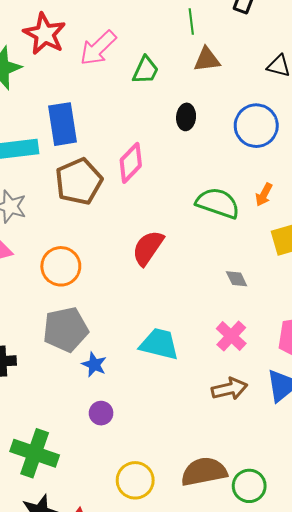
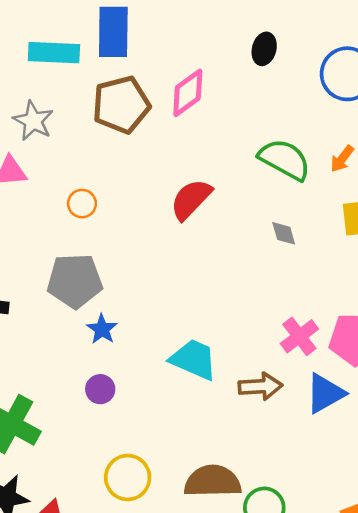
orange circle: (61, 266) -> (82, 204), size x0.6
gray diamond: (237, 279) -> (284, 233), moved
pink cross: (231, 336) -> (299, 336), moved
cyan trapezoid: (159, 344) -> (194, 359), moved

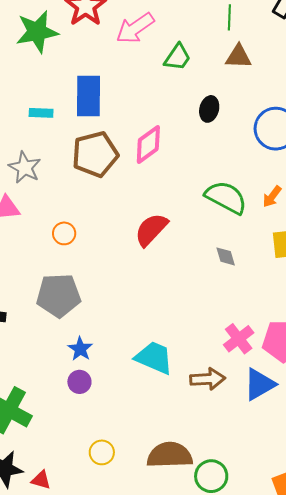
cyan rectangle: (54, 53) -> (41, 113), size x0.6
blue star: (102, 329) -> (80, 349), moved
yellow circle: (128, 478) -> (102, 452), size x0.7

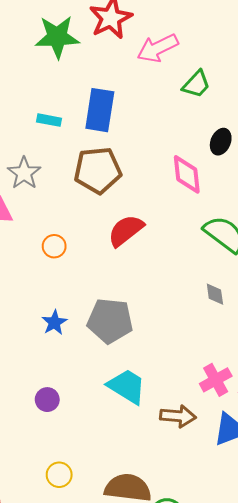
pink diamond: (148, 144) -> (187, 174), moved, turned -69
red semicircle: (151, 230) -> (126, 231), moved
gray pentagon: (59, 295) -> (110, 321), moved
blue star: (80, 349) -> (54, 323), moved

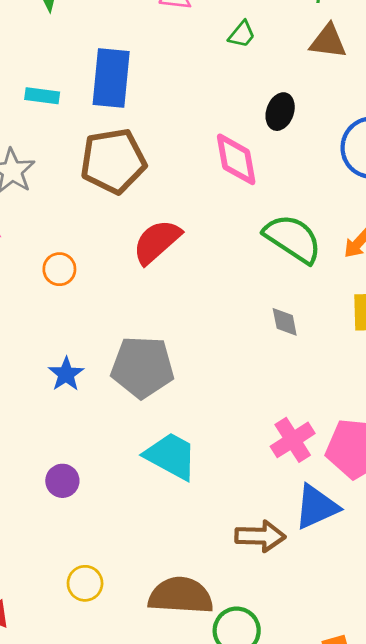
green trapezoid: (196, 84) -> (242, 34), size x0.7
brown arrow: (178, 416) -> (260, 536), moved

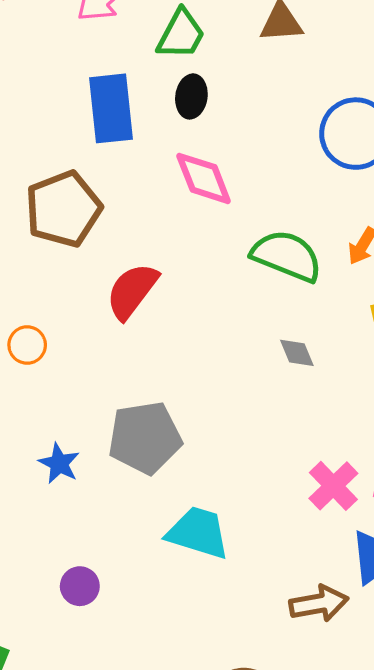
green trapezoid: (242, 34) -> (181, 34), size x1.6
blue rectangle: (111, 78) -> (111, 108), moved
black ellipse: (280, 112) -> (191, 96), moved

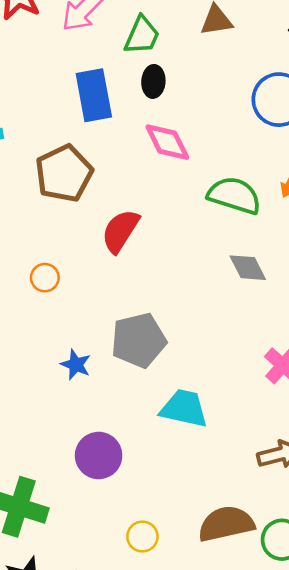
gray diamond: (297, 353) -> (248, 268), size x1.4
purple circle: (80, 586) -> (99, 455), size x1.6

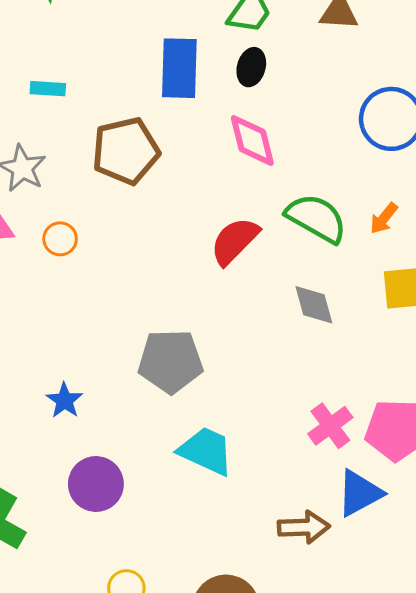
red semicircle: (120, 231) -> (235, 241), moved
orange circle: (45, 278) -> (60, 239), moved
blue star: (76, 365) -> (64, 400), moved

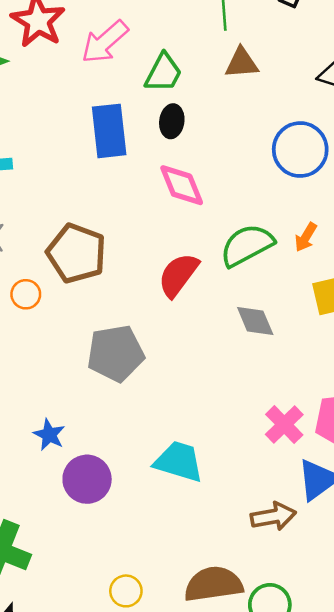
brown pentagon: (126, 151) -> (76, 253), moved, turned -30
green semicircle: (316, 218) -> (247, 245), turned -50
gray pentagon: (170, 361) -> (116, 353), moved
purple circle: (96, 484) -> (87, 479), moved

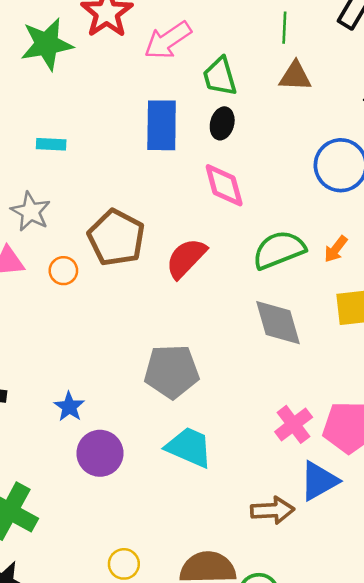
green trapezoid: (163, 73) -> (220, 76), turned 129
red semicircle: (178, 275) -> (186, 258), moved
gray diamond: (255, 321) -> (278, 323), size x1.4
gray pentagon: (116, 353) -> (172, 371), moved

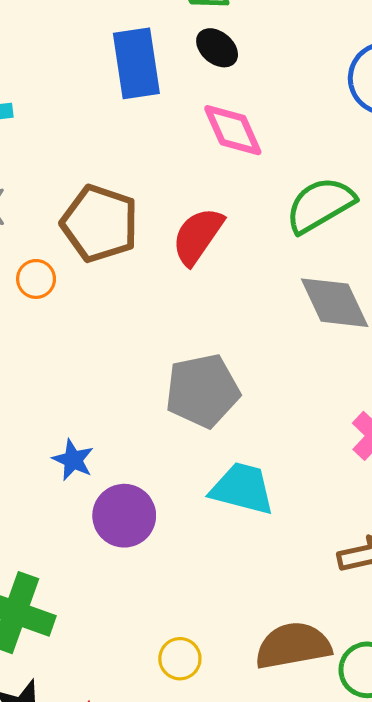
black ellipse: (222, 123) -> (217, 48), turned -56

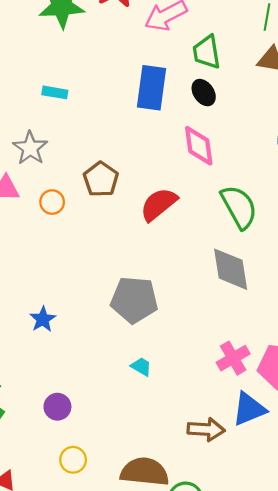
green semicircle: (320, 205) -> (239, 207), turned 75
brown pentagon: (100, 223) -> (101, 179), size x0.7
cyan trapezoid: (242, 489) -> (141, 367), size x0.5
purple circle: (124, 516) -> (57, 407), moved, size x0.7

